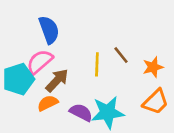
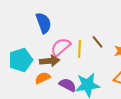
pink semicircle: (40, 62) -> (61, 47), moved
brown arrow: (57, 80) -> (50, 61), turned 42

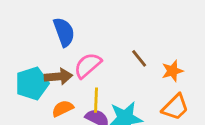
yellow line: (80, 49) -> (96, 100), moved
brown arrow: (50, 61) -> (58, 77), moved

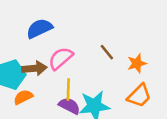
blue semicircle: (64, 32) -> (39, 28), turned -95
orange semicircle: (63, 108) -> (23, 97), moved

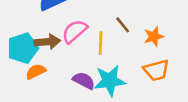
yellow line: (68, 90) -> (101, 43), moved
orange trapezoid: (139, 96) -> (156, 70), turned 30

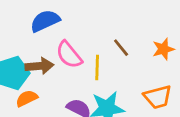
pink semicircle: (75, 31) -> (69, 55), turned -88
orange star: (154, 36) -> (163, 49), moved

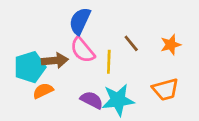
blue semicircle: (45, 21) -> (80, 21), moved, turned -40

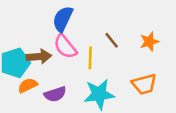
purple semicircle: (92, 100) -> (55, 94), moved, turned 135

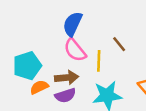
brown arrow: (39, 57) -> (67, 78), moved

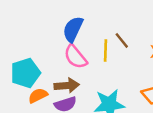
brown line: (119, 44) -> (122, 40), moved
yellow line: (99, 61) -> (105, 50), moved

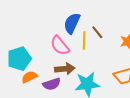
blue semicircle: (73, 29) -> (72, 23), moved
brown arrow: (67, 86) -> (65, 69), moved

